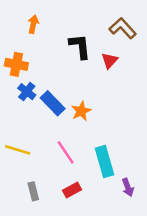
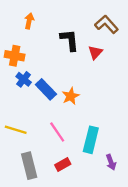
cyan rectangle: (104, 162) -> (91, 140), turned 30
gray rectangle: (33, 191) -> (29, 166), size x1.6

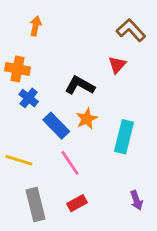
black L-shape: (70, 40) -> (80, 86), moved, turned -55
blue rectangle: (46, 89) -> (56, 126), moved
cyan rectangle: (91, 140) -> (124, 137), moved

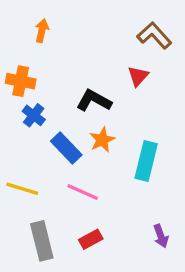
pink line: (70, 163) -> (83, 192), turned -32

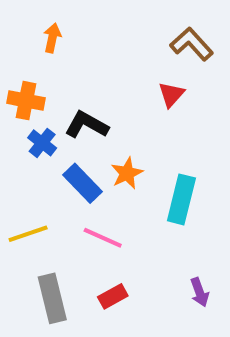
black L-shape: (94, 101) -> (87, 125), moved
yellow line: (22, 189) -> (28, 234), turned -36

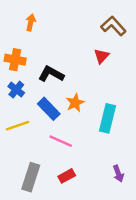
blue cross: (42, 143) -> (16, 90), moved
yellow line: (28, 234) -> (18, 126), moved
gray rectangle: (52, 298) -> (31, 177), turned 32

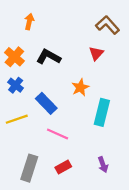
orange cross: (15, 60) -> (14, 57), turned 30
black L-shape: (51, 74) -> (49, 57), moved
orange star: (75, 103) -> (80, 87), moved
purple arrow: (118, 174) -> (103, 165), moved

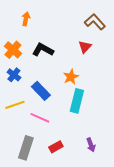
cyan rectangle: (102, 112) -> (77, 101), moved
pink line: (58, 134) -> (40, 118), moved

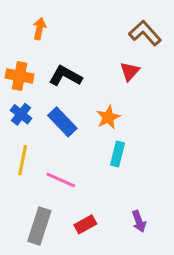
orange cross: (13, 50) -> (20, 76), turned -30
blue rectangle: (41, 91) -> (62, 122), moved
cyan rectangle: (77, 101) -> (117, 154), size x0.7
yellow line: (15, 105) -> (23, 160), turned -60

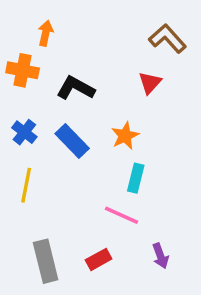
orange cross: (20, 76) -> (23, 70), moved
pink line: (61, 180) -> (122, 215), moved
gray rectangle: (39, 226) -> (46, 261), turned -32

